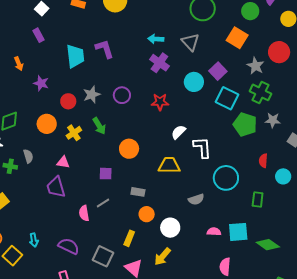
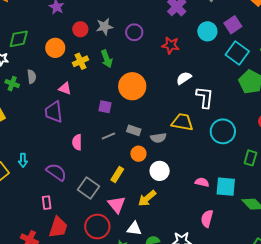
orange circle: (129, 149) -> (132, 86), size x1.4
yellow trapezoid: (169, 165) -> (182, 122), moved
gray semicircle: (196, 199) -> (158, 138), moved
gray line: (103, 203) -> (108, 136), moved

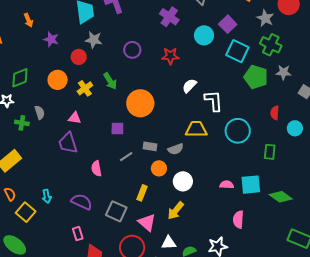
gray star: (105, 27) -> (94, 40), moved, turned 30

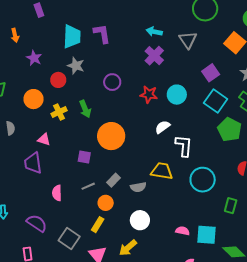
cyan circle: (204, 35) -> (177, 95), moved
gray rectangle: (150, 146) -> (113, 180), turned -64
orange circle: (159, 168) -> (106, 203), moved

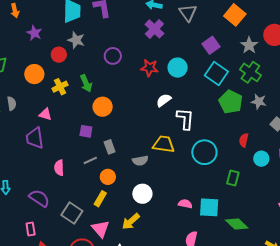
orange circle: (111, 136) -> (103, 107), moved, size x0.7
gray rectangle: (113, 180) -> (110, 147), moved, turned -64

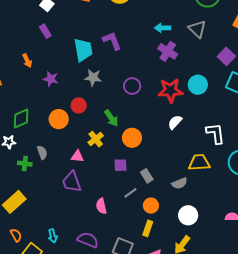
red circle: (59, 55) -> (79, 105), moved
red star: (150, 68) -> (170, 90), size x1.4
yellow cross: (60, 87) -> (96, 139), moved
white semicircle: (164, 100) -> (175, 122), moved

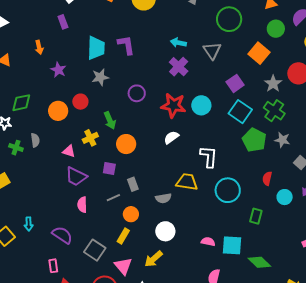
gray star: (93, 78) -> (100, 77), turned -30
purple trapezoid: (72, 182) -> (76, 176), moved, turned -55

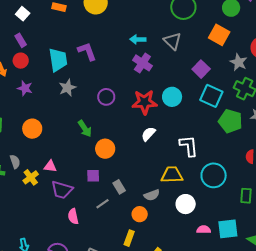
red circle: (80, 102) -> (21, 61), moved
yellow cross: (90, 138) -> (31, 177), moved
orange circle: (131, 214) -> (140, 214), moved
white circle: (165, 231) -> (186, 204), moved
yellow rectangle: (123, 236) -> (129, 238), moved

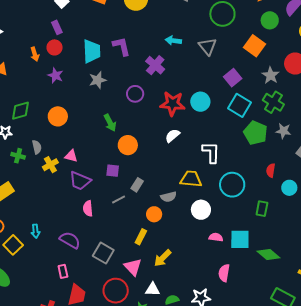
purple cross: (142, 63) -> (155, 65), moved
gray rectangle: (119, 187) -> (137, 185), turned 56

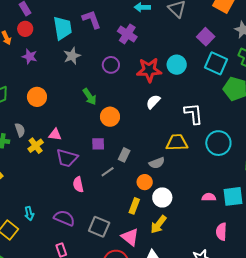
white circle: (201, 210) -> (162, 197), moved

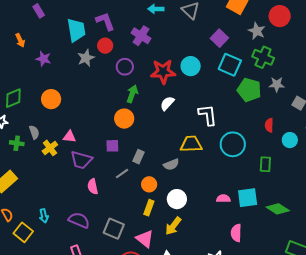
red circle: (25, 29) -> (105, 46), moved
green arrow: (90, 97) -> (132, 94), moved, turned -126
orange circle: (145, 182) -> (149, 184), moved

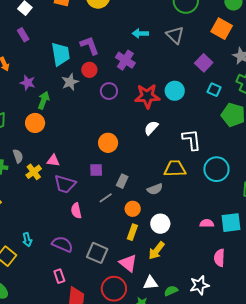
cyan square: (230, 65) -> (214, 90), size x0.6
green arrow: (132, 94) -> (44, 100), moved

